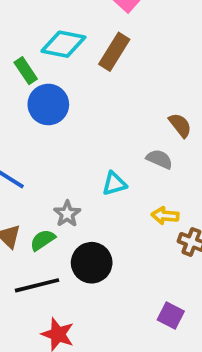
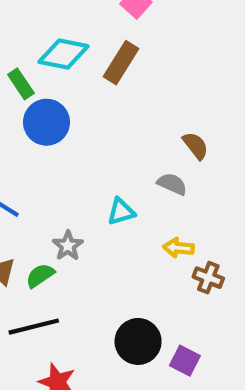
black circle: (92, 263) -> (138, 341), moved

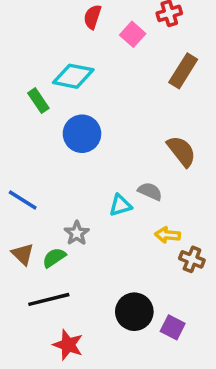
brown rectangle: (121, 63) -> (183, 71), moved
blue circle: (47, 122) -> (82, 134), moved
brown semicircle: (196, 146) -> (181, 151), size x1.4
gray semicircle: (172, 184) -> (150, 191), moved

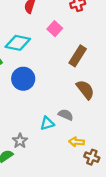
pink square: (133, 34) -> (55, 29), moved
brown rectangle: (183, 71) -> (78, 56), moved

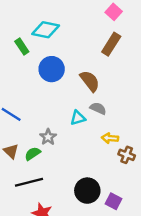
pink square: (55, 29) -> (114, 12), moved
brown semicircle: (85, 90) -> (90, 81), moved

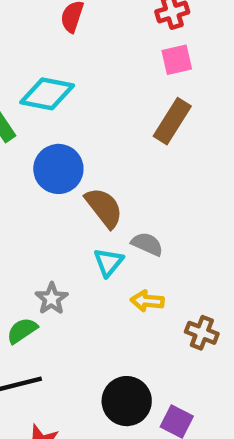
pink square: (114, 12) -> (177, 60), turned 35
brown semicircle: (90, 81) -> (104, 208), moved
cyan triangle: (78, 118) -> (108, 262), turned -35
yellow arrow: (110, 138) -> (147, 301), moved

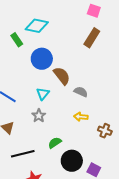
pink square: (177, 60) -> (94, 11), turned 32
cyan triangle: (108, 262) -> (43, 94), moved
green semicircle: (22, 331) -> (55, 143), moved

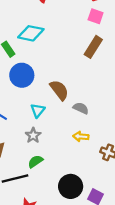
blue circle: (42, 59) -> (22, 75), moved
green semicircle: (55, 143) -> (35, 161), moved

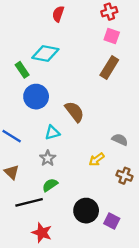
gray semicircle: (81, 108) -> (120, 140), moved
cyan triangle: (38, 110) -> (52, 133), turned 35
yellow arrow: (81, 137) -> (97, 159), turned -42

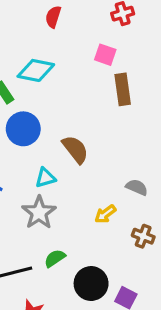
pink square: (112, 36) -> (105, 55), moved
brown rectangle: (109, 67) -> (123, 89), turned -40
gray star: (48, 158) -> (39, 213), size x1.5
green semicircle: (50, 185) -> (55, 258), moved

